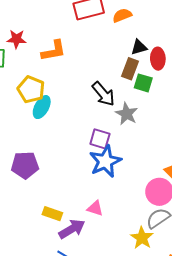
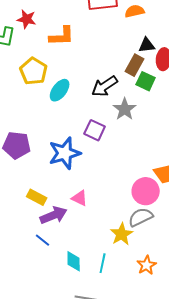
black arrow: (103, 94) -> (105, 86), turned 88
cyan ellipse: (42, 107) -> (60, 90), moved
blue star: (105, 161) -> (65, 153), moved

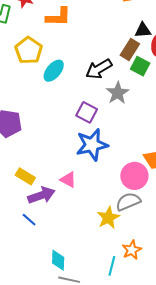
blue star: (65, 153) -> (92, 145), moved
cyan diamond: (74, 261) -> (58, 260), moved
cyan line: (103, 263) -> (112, 266), moved

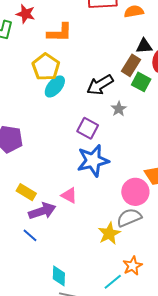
yellow pentagon: (29, 50) -> (46, 67), moved
gray star: (118, 93) -> (119, 109), size x0.7
cyan line: (112, 266) -> (113, 282), turned 36

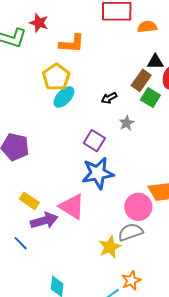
black arrow: (100, 85) -> (109, 98), size x0.6
pink triangle: (69, 195) -> (72, 207), size x1.6
blue line: (30, 235) -> (21, 243), moved

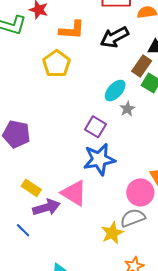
cyan ellipse: (64, 97) -> (115, 91), moved
black arrow: (109, 98) -> (114, 37), moved, size x1.8

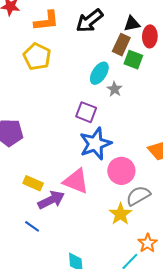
pink circle: (140, 192) -> (121, 171), moved

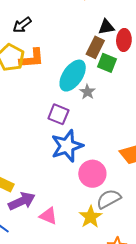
orange L-shape: (46, 21) -> (32, 59), moved
black arrow: (90, 21) -> (22, 25), moved, size x0.7
cyan ellipse: (99, 73) -> (73, 76), size x1.4
pink triangle: (76, 181) -> (48, 216), moved, size x0.7

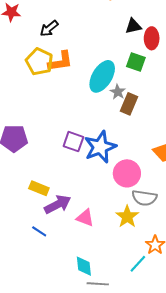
brown rectangle: (95, 47) -> (129, 104), moved
purple square: (58, 114) -> (73, 142), moved
gray semicircle: (109, 199) -> (144, 198), turned -140

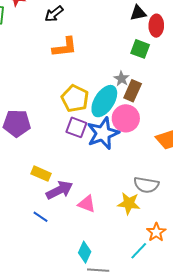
yellow pentagon: (39, 62) -> (75, 98), moved
cyan ellipse: (102, 76) -> (104, 101), moved
pink circle: (127, 173) -> (126, 118), moved
yellow star: (127, 217) -> (129, 203), turned -30
cyan diamond: (84, 266) -> (85, 252), turned 30

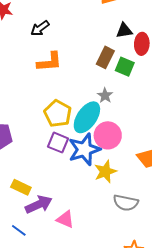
brown rectangle: (133, 91) -> (105, 57), moved
yellow star: (129, 203) -> (105, 172), moved, turned -30

